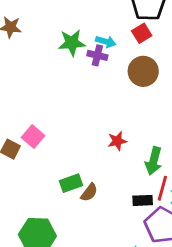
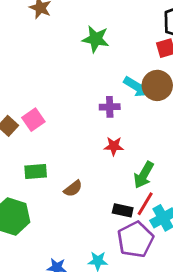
cyan arrow: (106, 42) -> (137, 87), moved, size x1.4
purple cross: (97, 55) -> (110, 107), moved, turned -30
green rectangle: (71, 183) -> (36, 171), moved

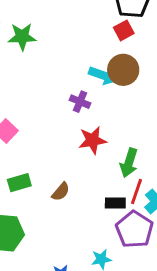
green star: (96, 39) -> (22, 37), moved
purple cross: (110, 107) -> (80, 102), turned 36
red star: (114, 146) -> (93, 140), size x1.4

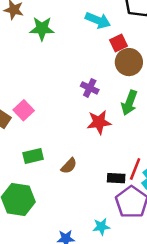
red square: (124, 30) -> (119, 43), moved
cyan arrow: (103, 75) -> (98, 20), moved
green arrow: (129, 163) -> (129, 103), moved

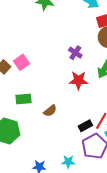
black rectangle: (116, 178) -> (85, 126), turned -40

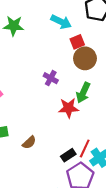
red star: (79, 80) -> (69, 108), moved

